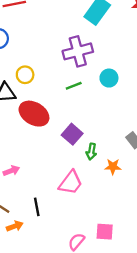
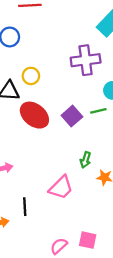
green line: (74, 86) -> (98, 111), moved
purple square: (72, 134) -> (72, 116), moved

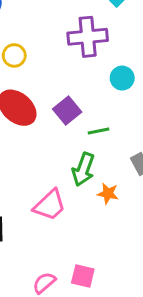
green line: (98, 111) -> (98, 131), moved
green arrow: (85, 160) -> (83, 169), size x1.5

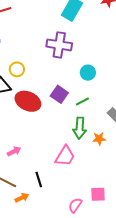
purple cross: (88, 37) -> (59, 45), turned 30
cyan circle: (122, 78) -> (88, 73), moved

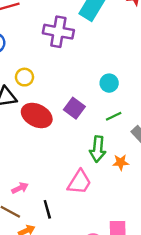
purple cross: (59, 45) -> (58, 32), moved
green line: (82, 101) -> (114, 116), moved
pink arrow: (14, 151) -> (20, 188), moved

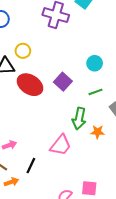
black line: (47, 209) -> (31, 166), turned 35

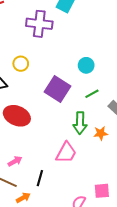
yellow circle: (23, 51) -> (21, 64), moved
purple square: (63, 82) -> (58, 89), size x1.4
red ellipse: (30, 85) -> (17, 116), moved

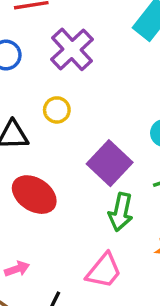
purple cross: (39, 24) -> (72, 49), moved, turned 30
green arrow: (80, 123) -> (121, 212), moved

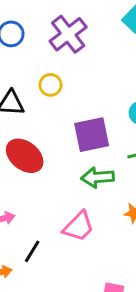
purple square: (110, 163) -> (92, 135), turned 30
green arrow: (121, 212) -> (97, 177), turned 68

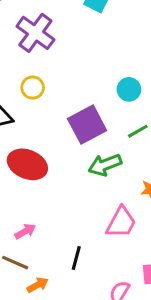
pink trapezoid: (79, 226) -> (121, 222), moved
black line: (32, 251) -> (76, 258), moved

